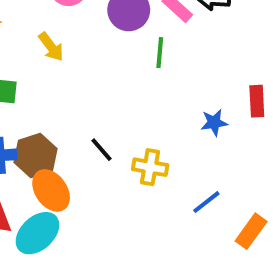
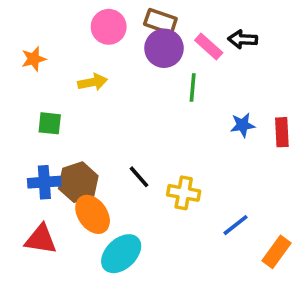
yellow arrow: (51, 47) -> (93, 82), turned -64
blue star: (214, 122) -> (243, 125), moved
cyan ellipse: (37, 233) -> (121, 254), moved

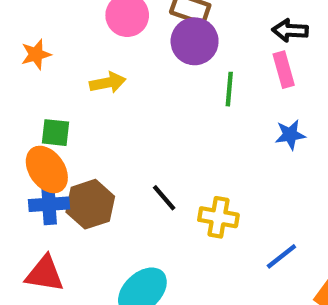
pink rectangle: (209, 46) -> (284, 70), moved, turned 32
orange ellipse: (93, 214) -> (47, 169), moved

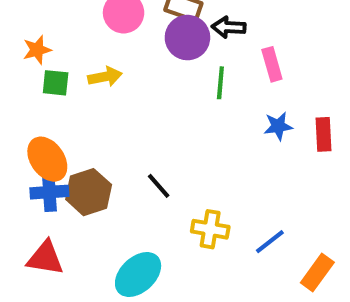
black arrow: (290, 30) -> (229, 27), moved
green square: (56, 133) -> (56, 83), moved
yellow cross: (218, 217) -> (210, 229), moved

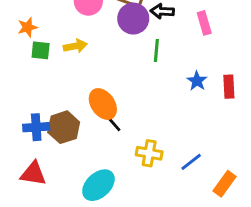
pink rectangle: (272, 64) -> (204, 23), moved
blue star: (278, 126) -> (197, 81), turned -30
orange ellipse: (47, 159) -> (103, 104), moved

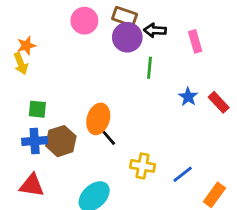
yellow arrow: (75, 46) -> (21, 64), moved, turned 80
green square: (41, 50) -> (37, 109), moved
red rectangle: (229, 87) -> (219, 102), turned -40
orange ellipse: (103, 104) -> (98, 119), turned 52

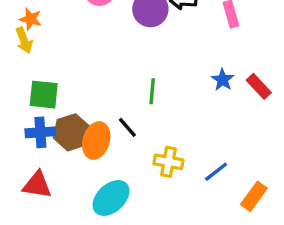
orange star: (26, 46) -> (31, 19), turned 30
green line: (149, 68) -> (152, 91), moved
green square: (37, 109) -> (44, 95), size x1.4
orange ellipse: (98, 119) -> (96, 141), moved

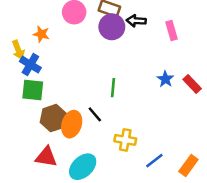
orange star: (31, 19) -> (41, 34), moved
blue cross: (40, 132) -> (30, 65), moved, turned 35
blue line: (216, 172) -> (154, 161), moved
red triangle: (37, 185) -> (46, 157), moved

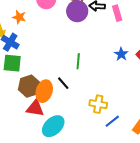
pink rectangle: (171, 30) -> (117, 13), moved
yellow cross: (125, 140) -> (98, 104), moved
red triangle: (46, 157) -> (35, 108), moved

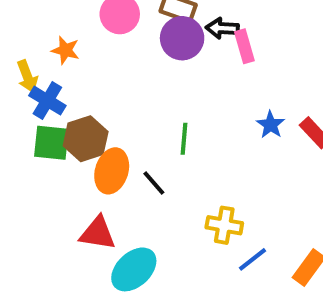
pink rectangle: (117, 13) -> (244, 46), moved
brown hexagon: (29, 86) -> (86, 139), moved
orange ellipse: (44, 91) -> (112, 171), moved

